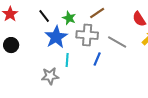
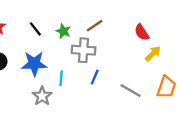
blue star: (56, 37) -> (34, 64), moved, turned 30
gray line: (117, 42) -> (131, 90), moved
gray star: (50, 76) -> (42, 96), turned -30

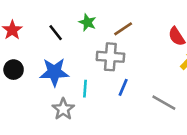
green star: (63, 31) -> (87, 22), moved

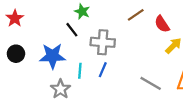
brown line: (123, 29) -> (136, 15), moved
black line: (56, 33) -> (72, 30), moved
blue line: (123, 87) -> (103, 70), moved

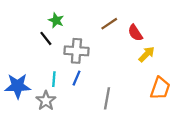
blue star: (52, 56) -> (18, 86), moved
gray line: (151, 83) -> (107, 98), moved, turned 70
gray star: (60, 89) -> (46, 101), moved

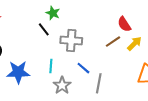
brown line: (109, 24) -> (113, 42), moved
blue line: (76, 78) -> (83, 68), moved, turned -72
gray star: (46, 101) -> (62, 85), moved

